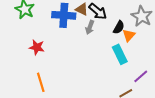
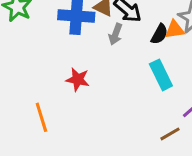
orange triangle: (129, 35) -> (175, 30), moved, turned 40
red star: (37, 47) -> (78, 80), moved

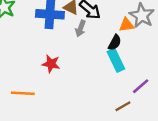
black semicircle: (159, 34) -> (115, 43), moved
orange line: (41, 117) -> (23, 93), turned -70

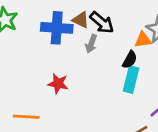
cyan rectangle: (116, 60) -> (131, 80), turned 40

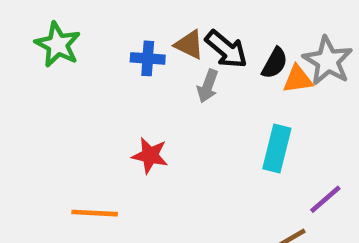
blue cross: (57, 28) -> (148, 58), size x0.6
black semicircle: (130, 60) -> (275, 63), moved

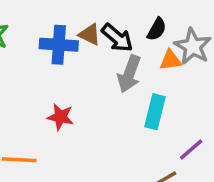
blue cross: (148, 58) -> (59, 45), size x1.5
black semicircle: (275, 63) -> (157, 29), moved
gray arrow: (208, 86) -> (129, 74), moved, size x1.5

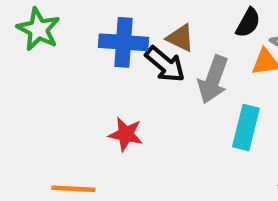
brown triangle: (90, 34) -> (180, 38), moved
black arrow: (117, 38) -> (165, 64), moved

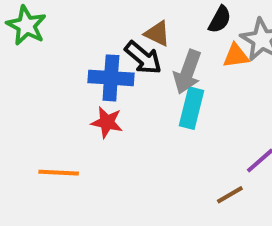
blue cross: (124, 42) -> (111, 78), moved
cyan rectangle: (246, 128) -> (192, 108), moved

